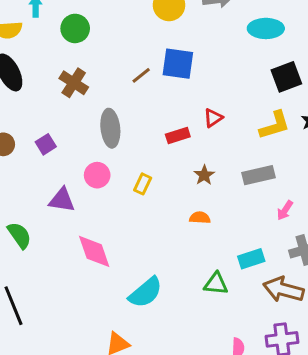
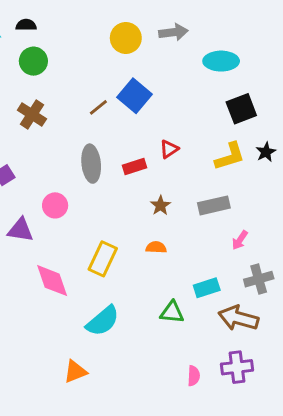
blue square: (178, 64) -> (134, 96), turned 32
gray ellipse: (110, 128) -> (91, 164), moved
yellow rectangle: (143, 184) -> (103, 259), moved, size x1.6

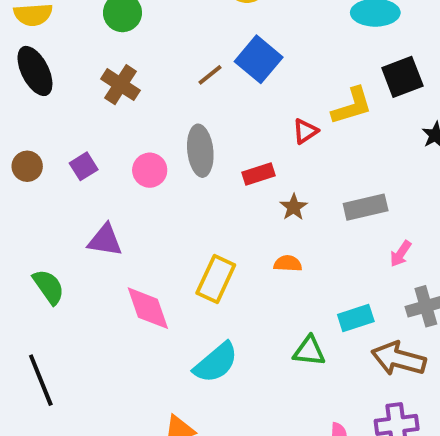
yellow L-shape: (230, 156) -> (352, 106), moved
red rectangle: (134, 166) -> (259, 174), moved
pink circle: (55, 205) -> (150, 170), moved

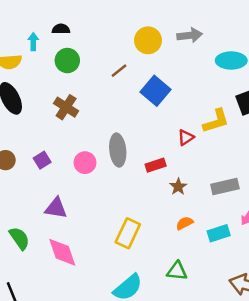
brown line: (210, 75) -> (119, 71), moved
orange semicircle: (288, 263) -> (185, 223), moved, turned -30
pink diamond: (148, 308) -> (62, 252), moved
cyan rectangle: (356, 318) -> (219, 233), moved
green triangle: (309, 351) -> (177, 271), moved

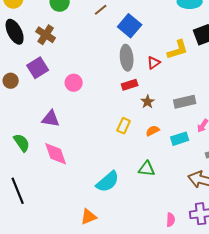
brown cross: (66, 107) -> (46, 35), moved
gray ellipse: (118, 150) -> (127, 58), moved
purple square: (42, 160) -> (38, 68), moved, size x1.5
yellow rectangle: (128, 233) -> (124, 126), moved, size x0.7

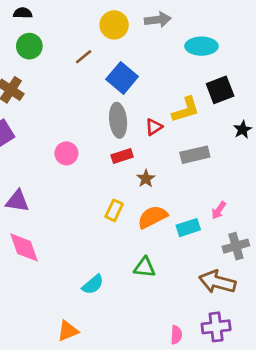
pink circle: (74, 83) -> (66, 153), moved
gray rectangle: (185, 102) -> (195, 155), moved
orange semicircle: (153, 131) -> (152, 217), size x1.6
cyan semicircle: (108, 182) -> (93, 285), size x0.7

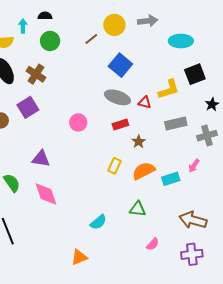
brown line: (84, 57) -> (91, 39), moved
gray ellipse: (118, 120) -> (117, 97), turned -65
red triangle: (154, 127) -> (145, 102), turned 48
gray cross: (236, 246) -> (207, 136), moved
pink semicircle: (176, 335) -> (153, 244), moved, turned 40

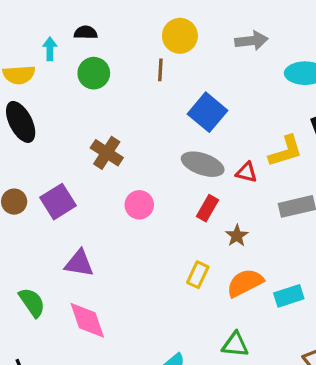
yellow circle: (114, 25) -> (180, 36), moved
brown line: (91, 39) -> (160, 70), turned -48
brown cross: (36, 74) -> (107, 153), moved
purple square: (28, 107) -> (58, 202), moved
red rectangle: (120, 124) -> (208, 208), turned -42

